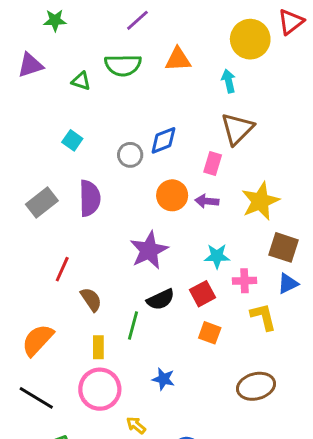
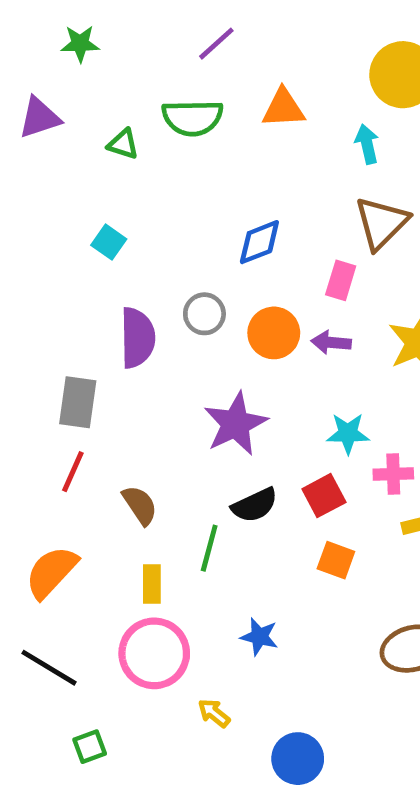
gray circle: (130, 155) -> (204, 314), moved
gray rectangle: (42, 203) -> (78, 402), moved, turned -44
red line: (62, 269) -> (73, 472), moved

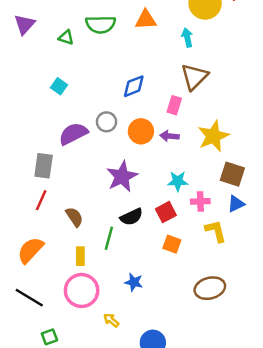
purple triangle: (39, 118) -> (25, 24), turned -30
purple semicircle: (137, 338) -> (73, 134), turned -116

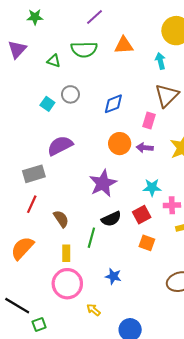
gray circle: (106, 122) -> (70, 94), moved
gray rectangle: (44, 166) -> (34, 174), turned 65
black line: (29, 298) -> (17, 306), moved

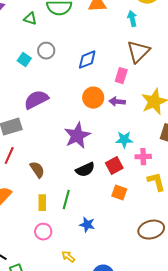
green line: (91, 238) -> (66, 200), moved
pink circle: (67, 284) -> (43, 232), size x0.6

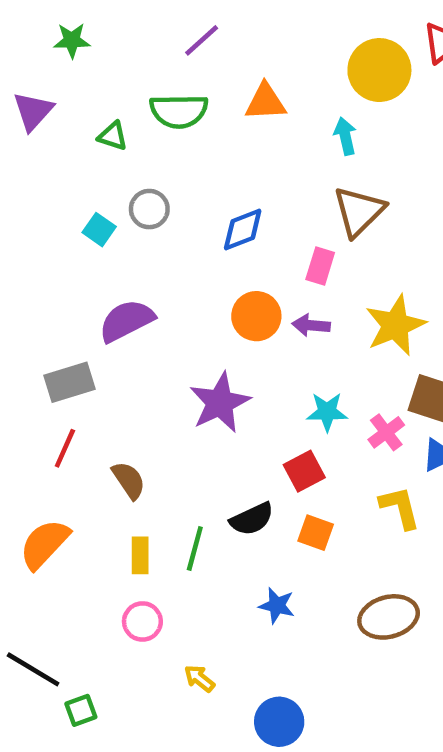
pink cross: (143, 157) -> (386, 432), moved, turned -35
black semicircle: (85, 170) -> (252, 519), moved
blue star: (87, 225) -> (277, 606), moved

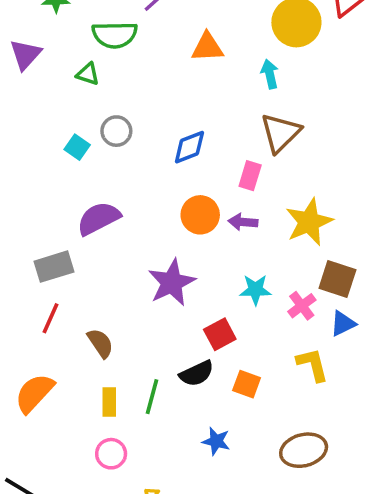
green semicircle: (179, 111) -> (115, 35), moved
red square: (304, 471) -> (220, 334), moved

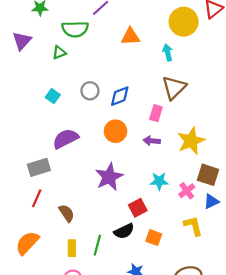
green triangle: (88, 74) -> (59, 53), turned -40
gray circle: (116, 131) -> (90, 91), moved
orange circle: (200, 215) -> (115, 131), moved

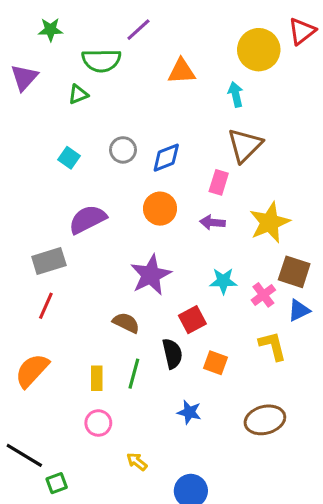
brown semicircle: (67, 213) -> (126, 323), moved, turned -30
black semicircle: (124, 231) -> (172, 354), turned -78

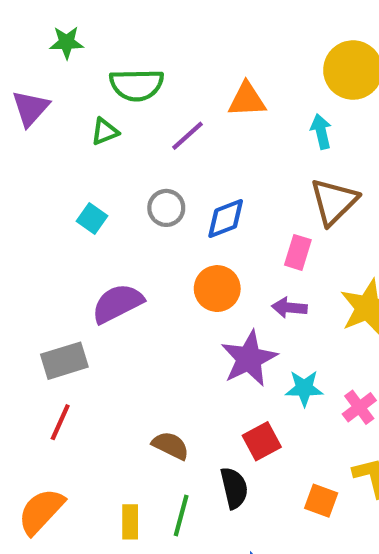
purple line: (138, 30) -> (187, 136), moved
purple star: (151, 275) -> (249, 359), moved
orange square: (216, 363) -> (321, 501), moved

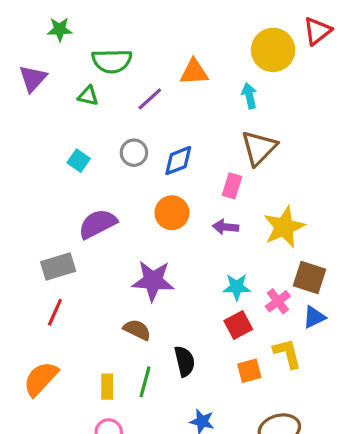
green triangle: (105, 132) -> (88, 96), turned 35
purple star: (249, 359) -> (153, 281), moved, turned 30
red square: (262, 441) -> (238, 325), moved
orange square: (321, 501) -> (249, 371), turned -35

